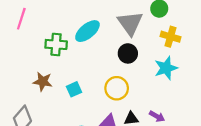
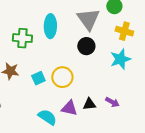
cyan ellipse: (87, 31) -> (50, 26), turned -50
yellow circle: (117, 88) -> (62, 77), moved

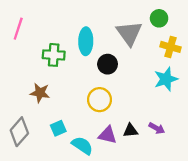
black circle: (86, 46) -> (108, 64), moved
cyan square: (38, 78) -> (58, 128), moved

